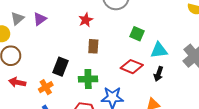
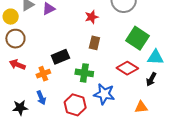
green square: (137, 34) -> (137, 38), size x1.6
black rectangle: (60, 67) -> (60, 57), turned 36

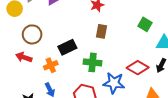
green square: (137, 38) -> (145, 24), size x0.6
brown circle: (15, 39) -> (32, 34), moved
red diamond: (127, 68) -> (138, 68), moved

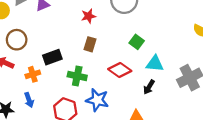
red diamond: (138, 68) -> (120, 70), moved

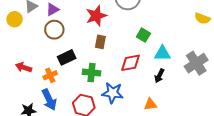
red star: (88, 16) -> (96, 16), size x1.5
brown circle: (17, 40) -> (54, 30), moved
red diamond: (120, 70) -> (130, 63), turned -40
blue arrow: (29, 100) -> (49, 100), size x1.5

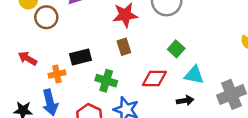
brown circle: (54, 30) -> (46, 17), moved
brown rectangle: (100, 42) -> (124, 47), turned -40
black arrow: (159, 76) -> (185, 101), turned -136

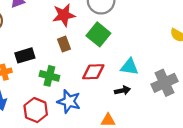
green square: (176, 49) -> (98, 34), moved, size x1.5

